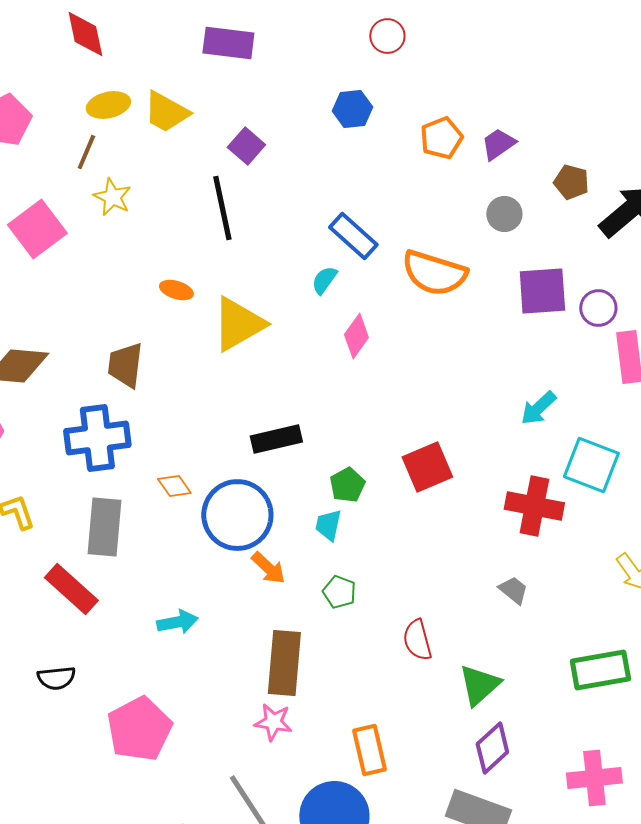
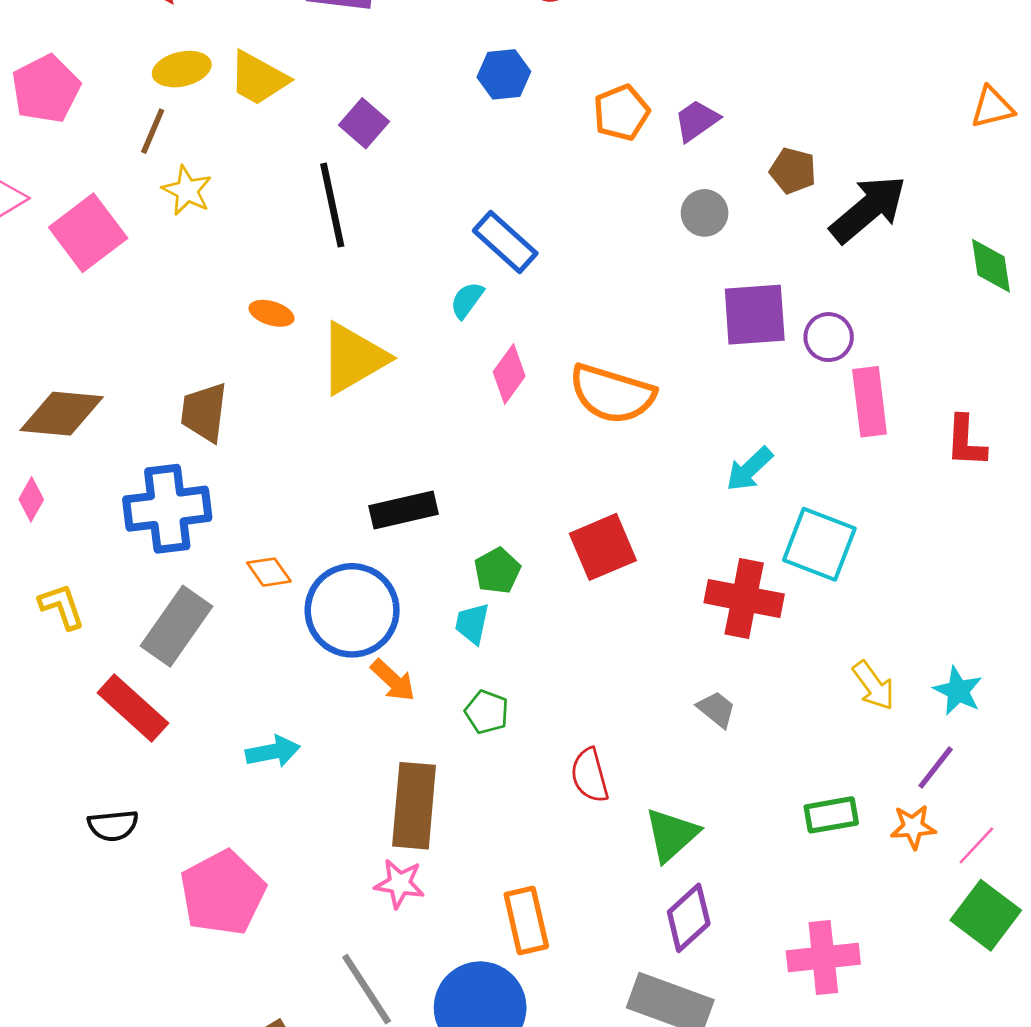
orange semicircle: (434, 273) -> (612, 394), moved
gray rectangle: (104, 527) -> (176, 626), turned 30
green rectangle: (600, 670) -> (831, 815), size x0.7

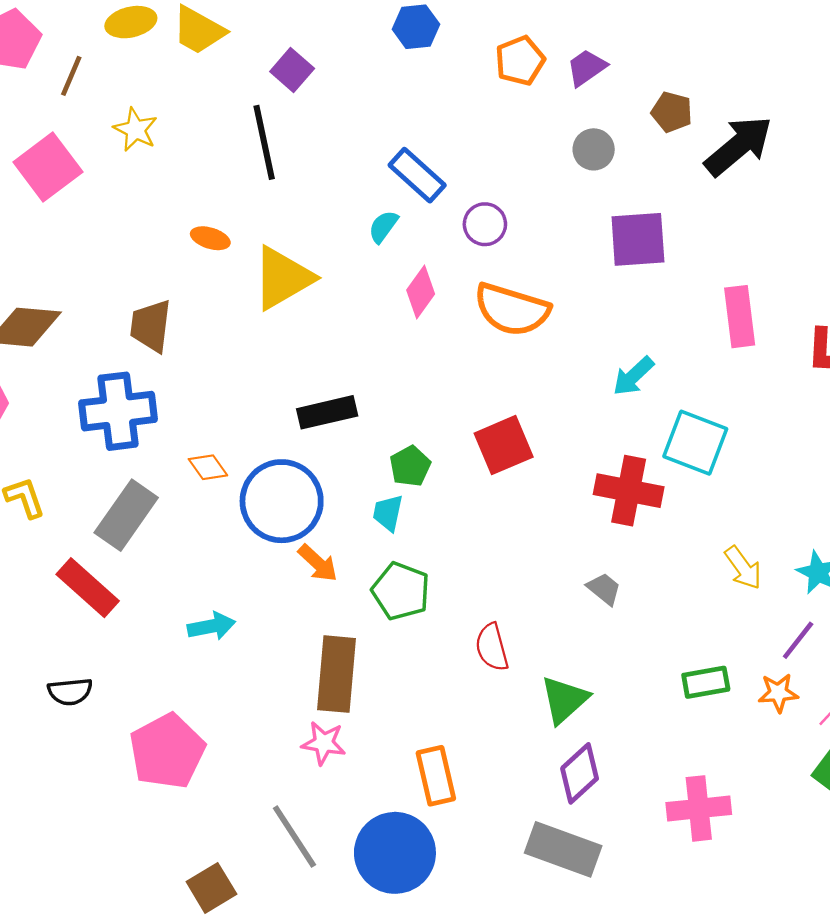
brown line: (153, 131) -> (71, 76), moved
purple circle: (829, 337) -> (485, 224), moved
green pentagon: (487, 712) -> (401, 591), size x1.5

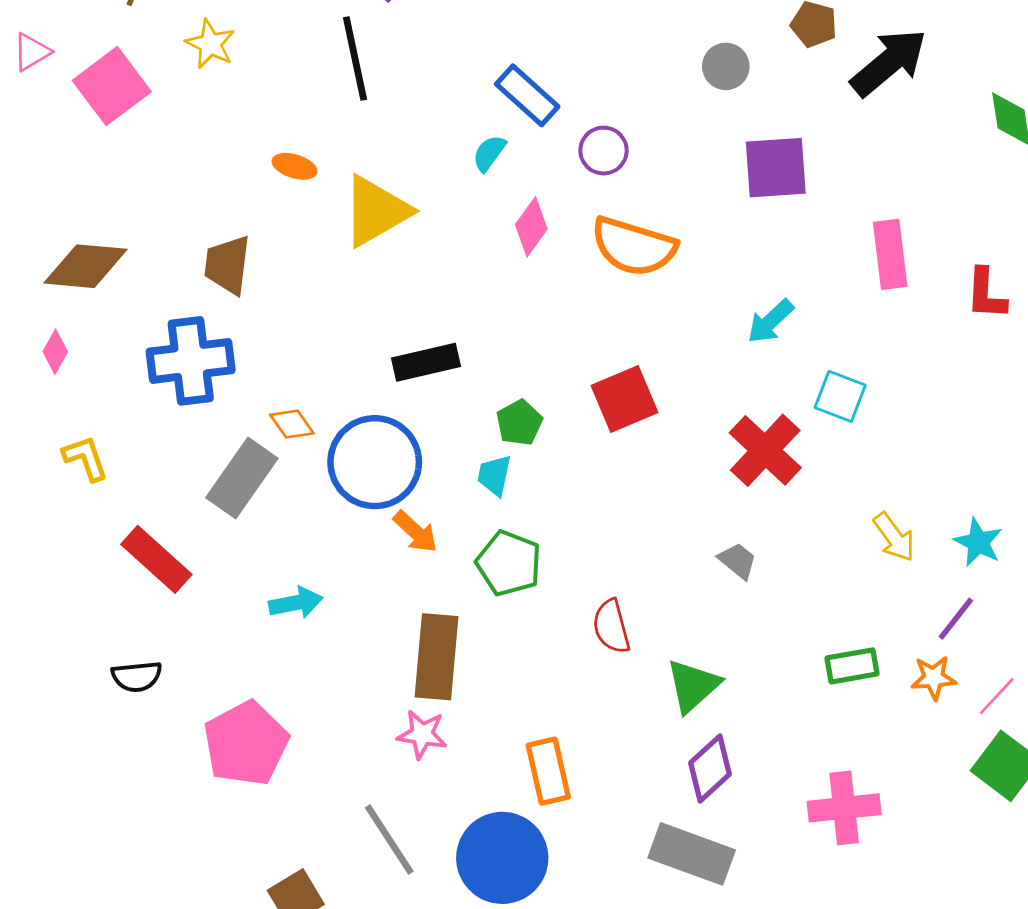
cyan square: (695, 443) -> (840, 396), size x0.7
red cross: (629, 491) -> (765, 450), turned 32
gray rectangle: (126, 515) -> (242, 478), moved

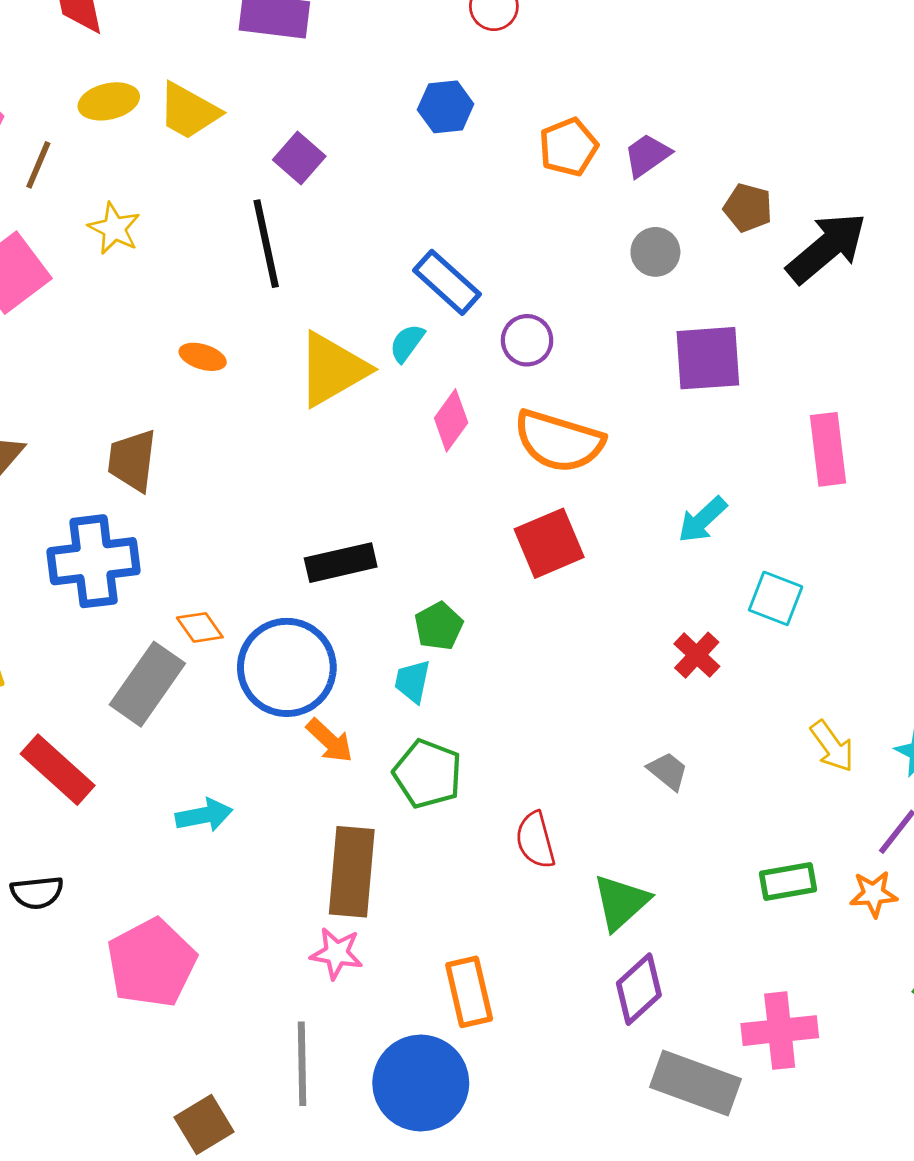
yellow triangle: (376, 211) -> (332, 369), moved
red square: (625, 399) -> (549, 543), moved
red cross: (765, 450) -> (697, 655), size x0.6
gray line: (389, 839) -> (302, 1064), turned 32
gray rectangle: (692, 854) -> (695, 1083), moved

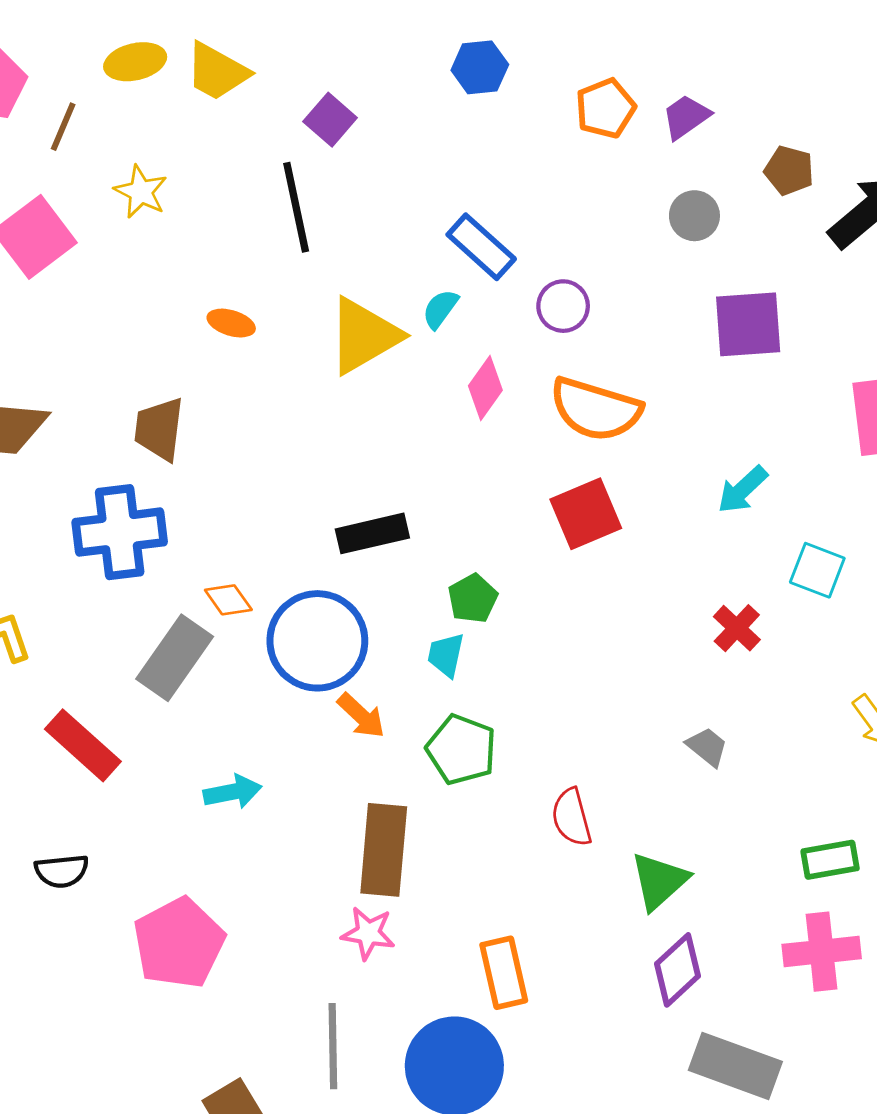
pink cross: (780, 1031) -> (822, 952), moved

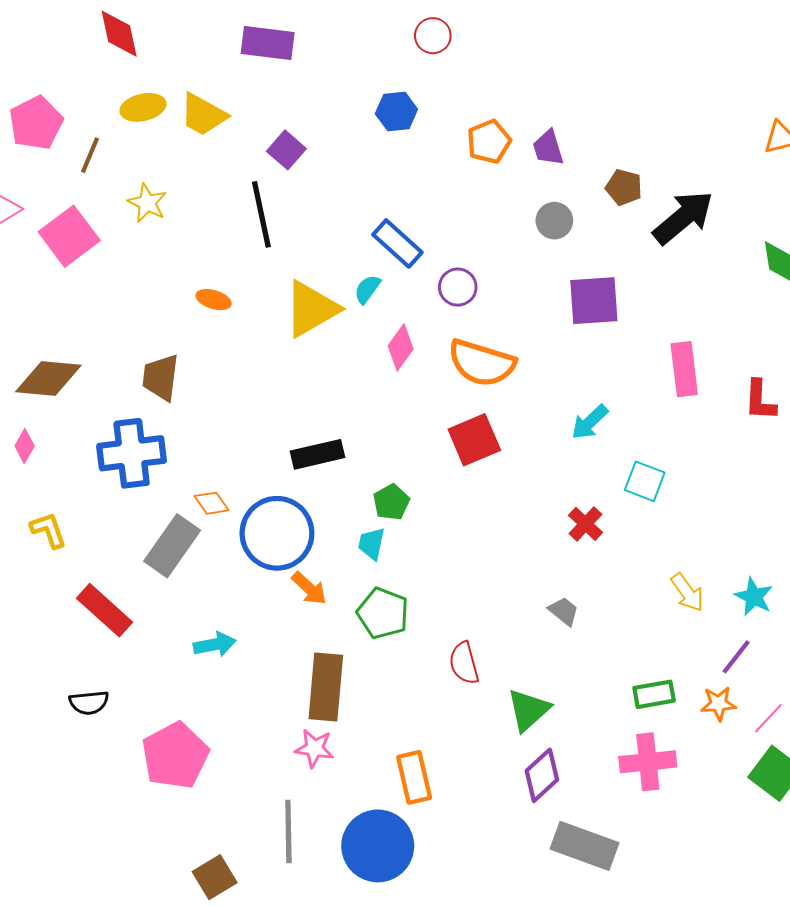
purple trapezoid: (686, 117) -> (548, 148), turned -72

